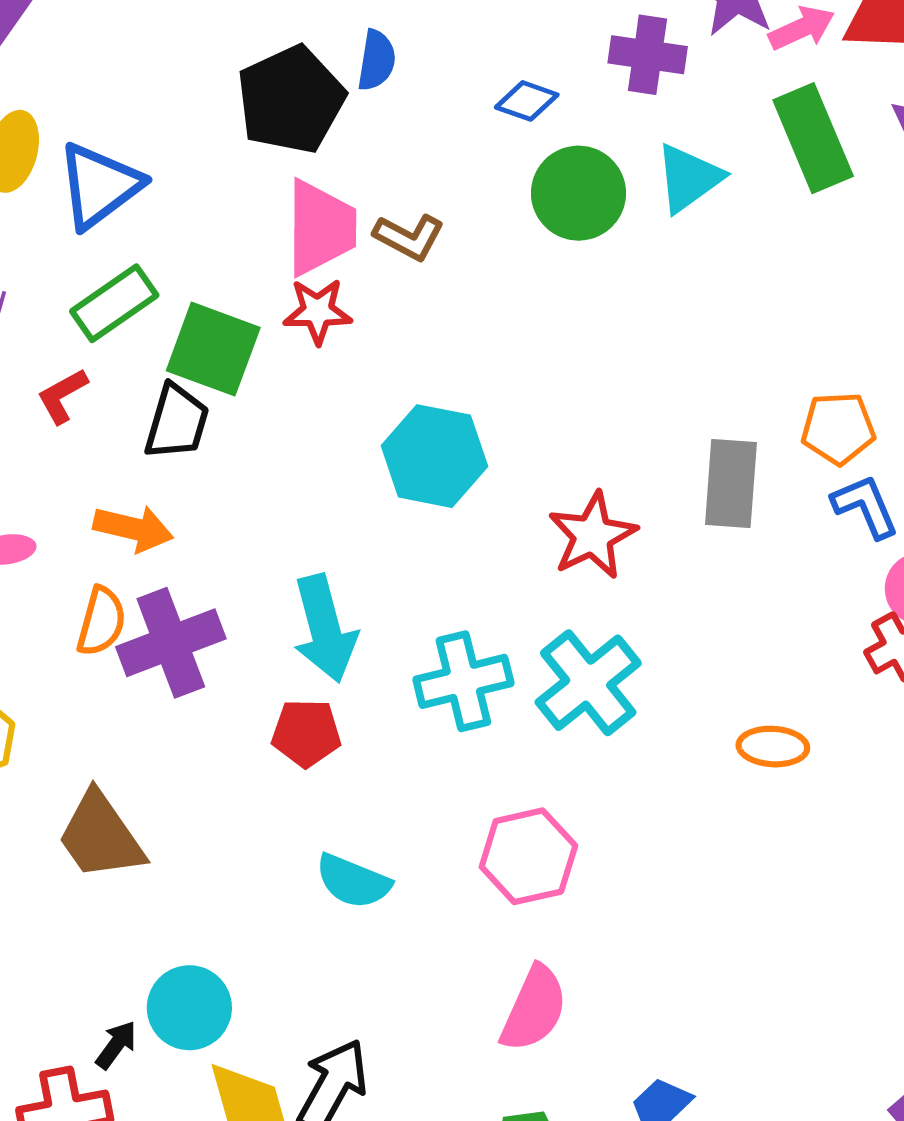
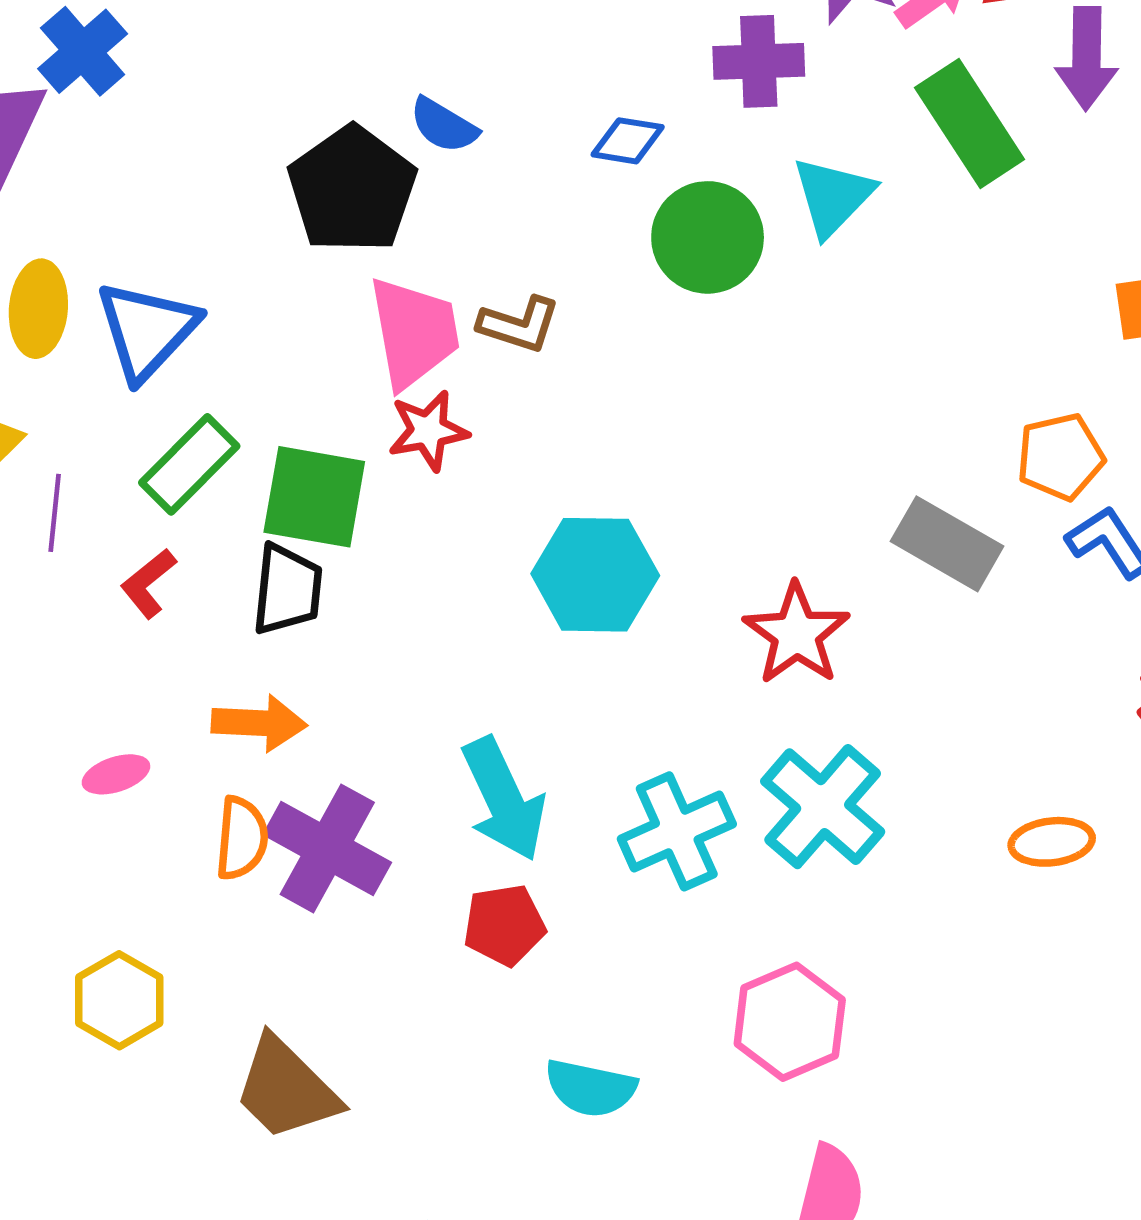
blue semicircle: (377, 60) -> (444, 125), turned 122
gray rectangle: (731, 483) -> (947, 544), turned -54
purple cross: (171, 643) -> (327, 848), turned -30

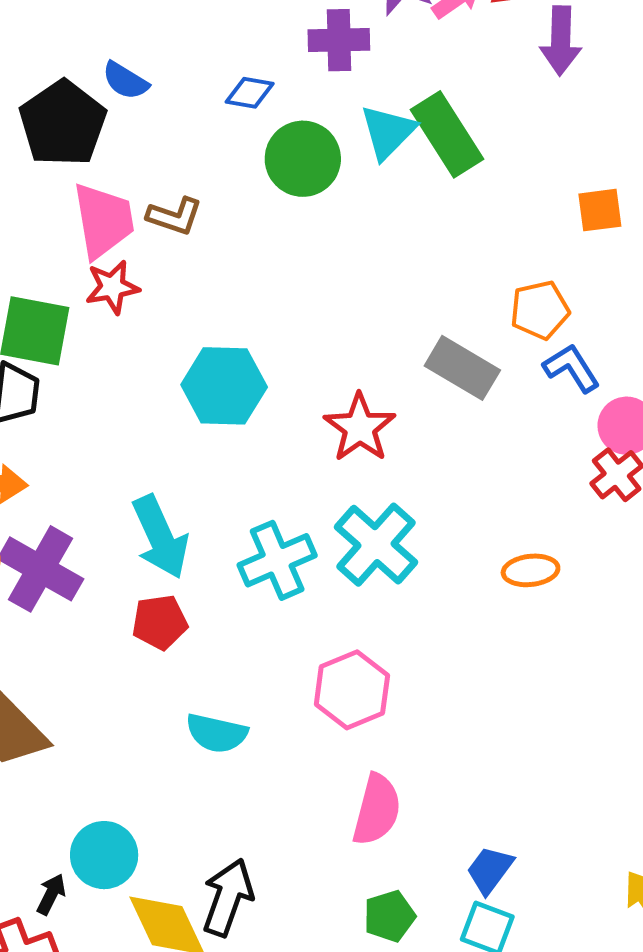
green rectangle: (970, 124) -> (447, 134), moved

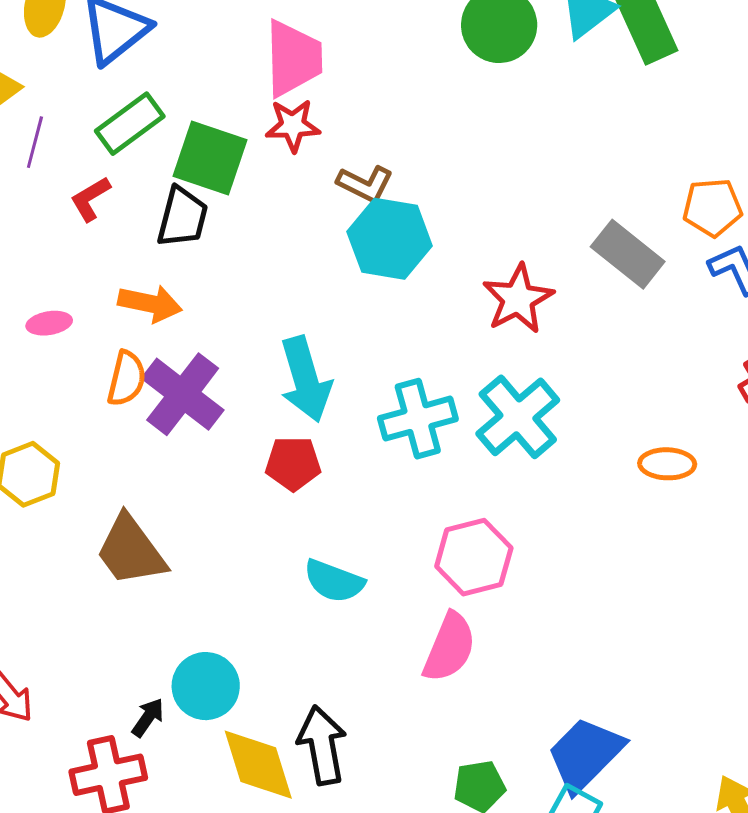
brown L-shape: (175, 216) -> (365, 184), moved
pink semicircle: (377, 810) -> (449, 647), moved
blue trapezoid: (490, 870) -> (585, 754), size x1.6
black arrow: (228, 897) -> (322, 745), turned -38

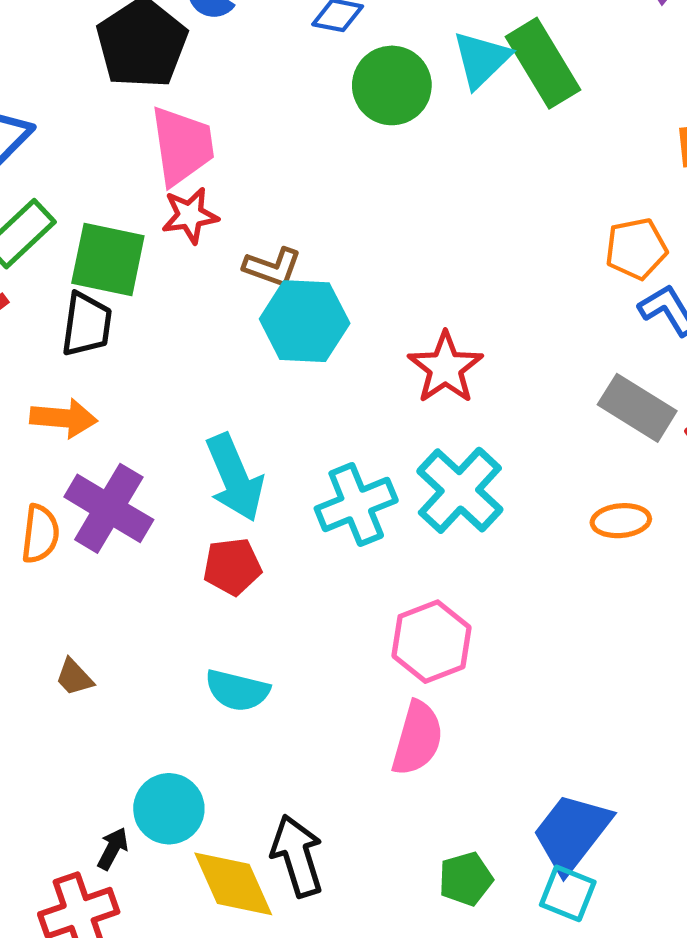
gray rectangle: (628, 254) -> (637, 408), moved
orange semicircle: (127, 379) -> (40, 534), moved
brown trapezoid: (131, 551) -> (74, 677), size x0.5
cyan semicircle: (334, 581) -> (237, 690), moved

